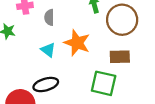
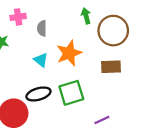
orange star: (77, 43) -> (69, 53), turned 30
green square: (104, 83) -> (71, 93), moved, turned -30

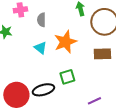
green square: (71, 93) -> (67, 77), size x0.7
black ellipse: (38, 94) -> (43, 90), moved

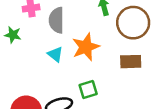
gray semicircle: (41, 20) -> (57, 20), size x1.5

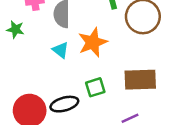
brown rectangle: (131, 62) -> (140, 80), moved, size x1.4

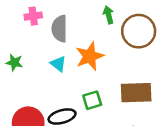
green star: (15, 29) -> (14, 63), moved

